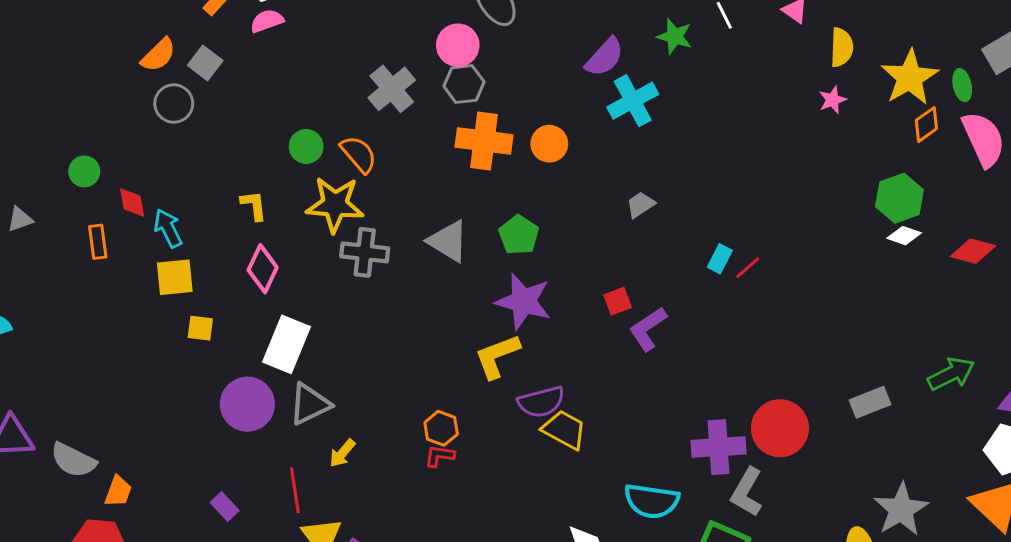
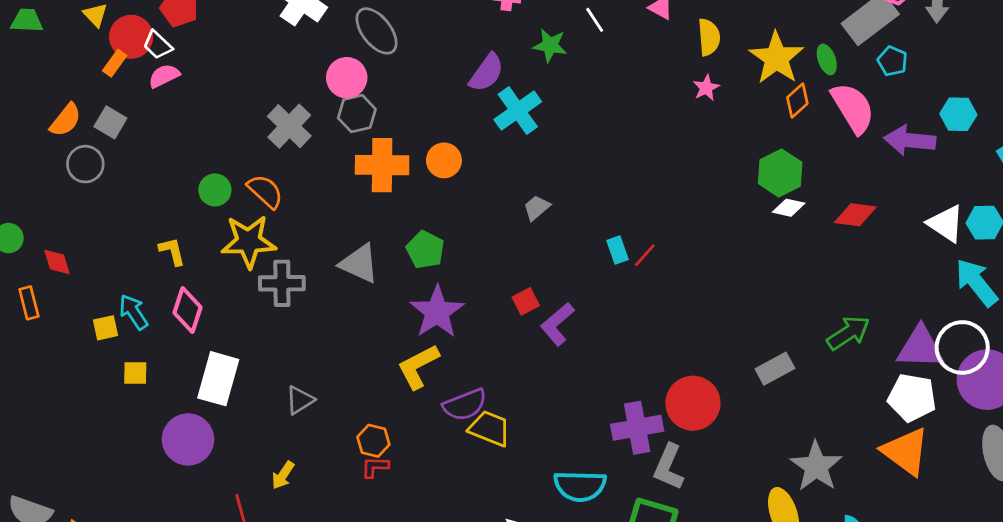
cyan arrow: (168, 228) -> (133, 312), moved
cyan rectangle: (720, 259) -> (617, 250), turned -40
yellow square: (175, 277) -> (105, 328), size x0.7
purple star: (523, 301) -> (437, 312), turned 30
gray triangle: (310, 404) -> (300, 400), moved, size x0.7

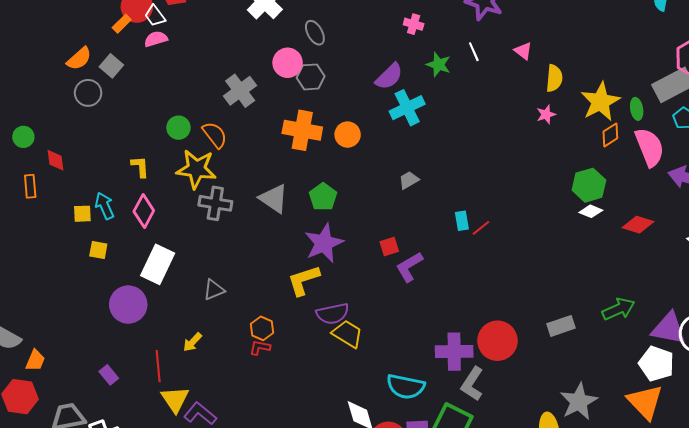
gray ellipse: (377, 31) -> (315, 33), size x0.7
gray hexagon: (357, 114) -> (311, 77), moved

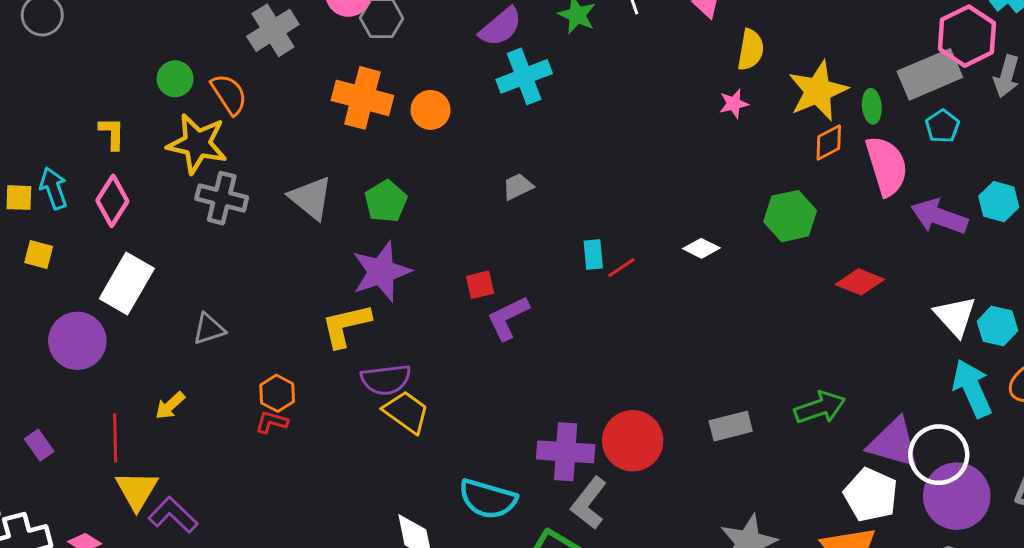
white diamond: (591, 211) -> (701, 248), moved

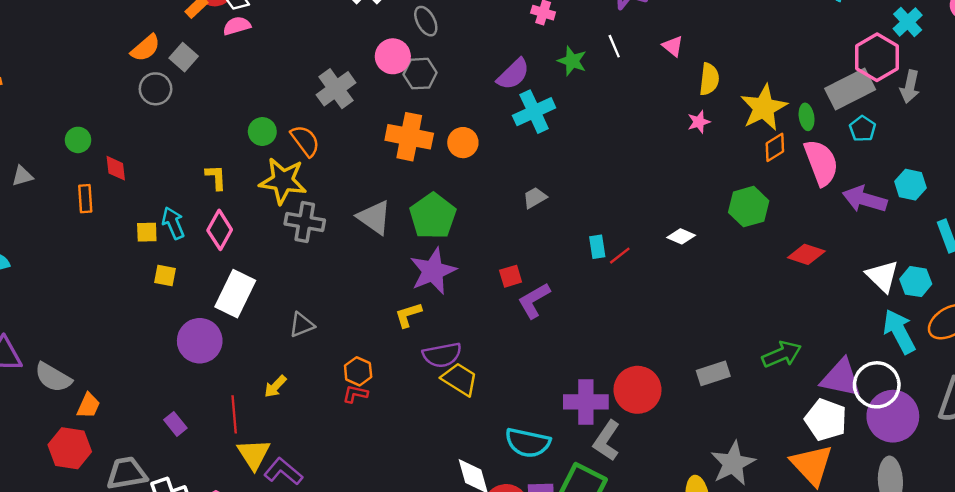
green pentagon: (386, 201) -> (433, 216), size x1.4
yellow L-shape: (346, 325) -> (408, 315), size x0.7

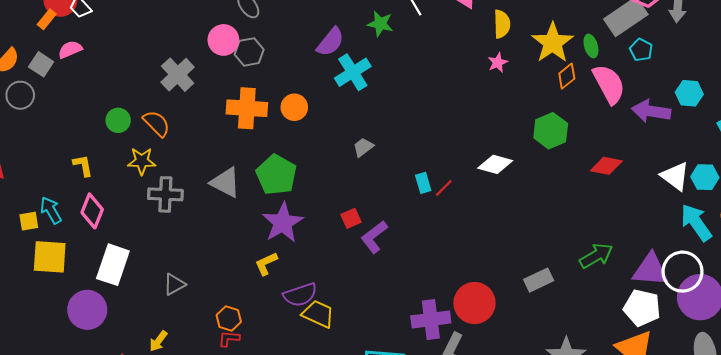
pink semicircle: (237, 26) -> (70, 50), moved
yellow star: (283, 181) -> (142, 161), size x0.7
white diamond: (681, 236) -> (495, 164), size x1.4
yellow square: (165, 276) -> (50, 257), size x1.8

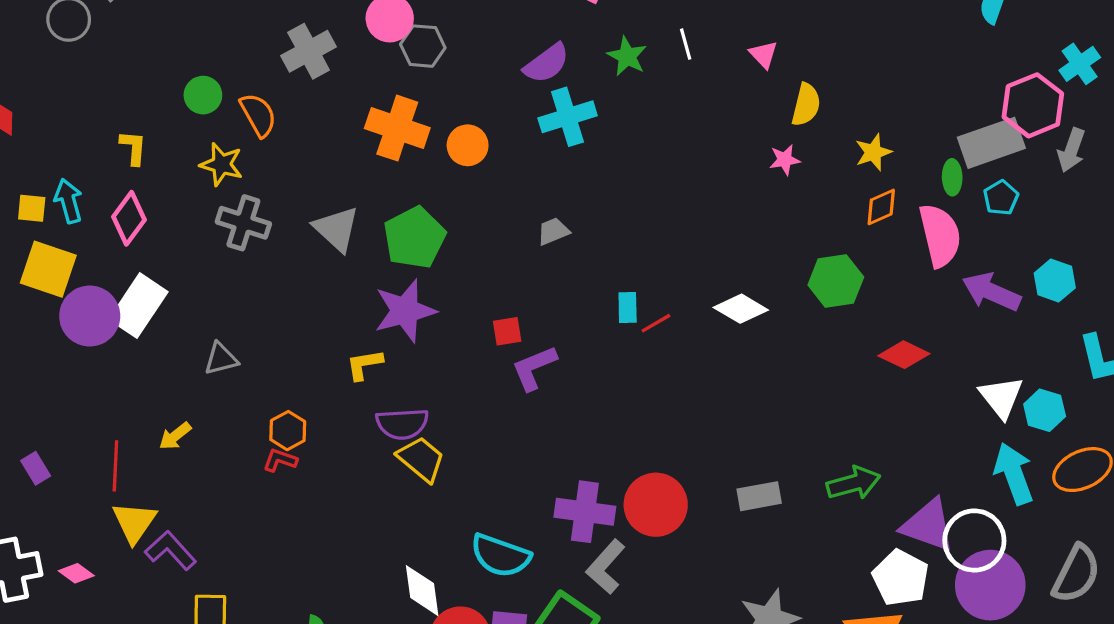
yellow star: (553, 43) -> (873, 152), size x0.6
green ellipse: (591, 46) -> (952, 177), moved
purple circle: (87, 310) -> (90, 316), moved

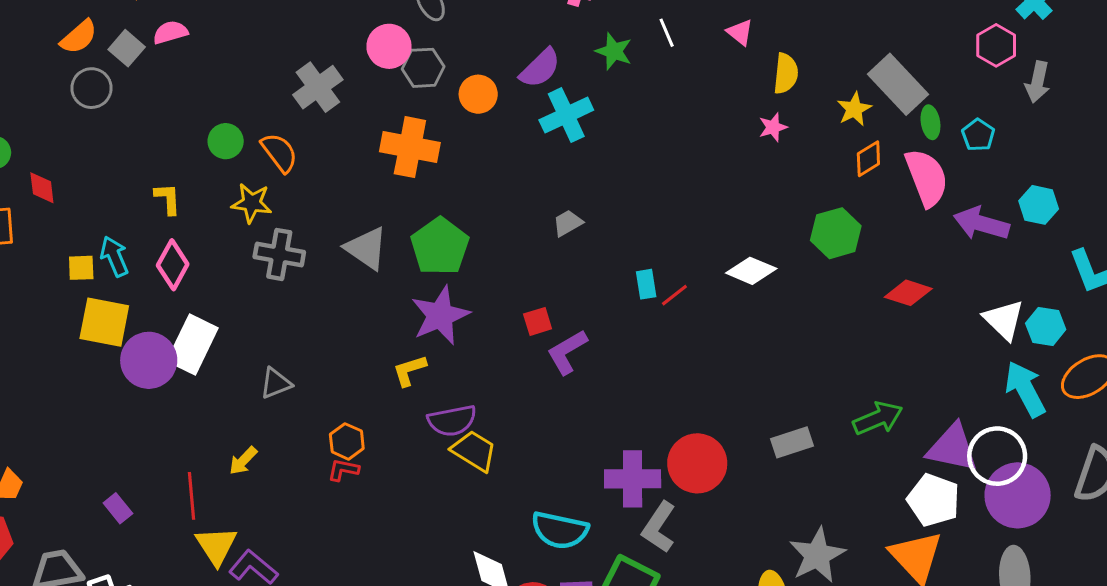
pink hexagon: (1033, 105) -> (996, 45), size x0.7
gray rectangle: (991, 143) -> (898, 84), moved, turned 74
orange circle: (468, 145) -> (478, 94), moved

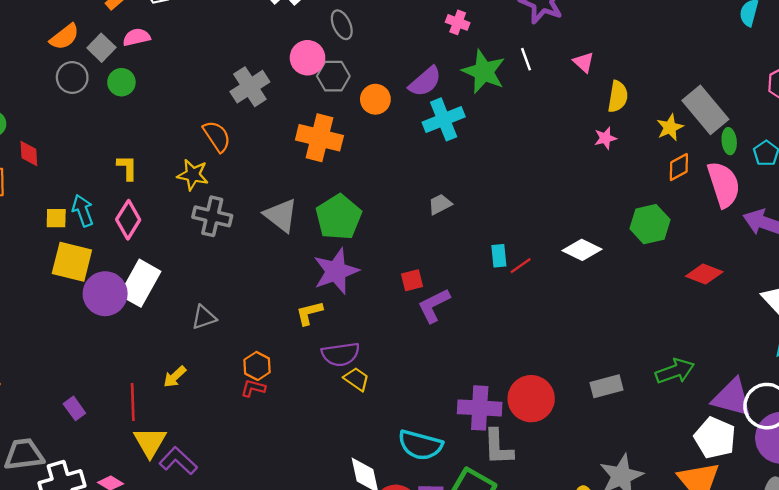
green star: (614, 51) -> (484, 72), size x1.5
green circle: (226, 141) -> (121, 82), moved
yellow trapezoid: (474, 451) -> (357, 379), size x0.7
gray L-shape: (659, 527) -> (498, 447), turned -39

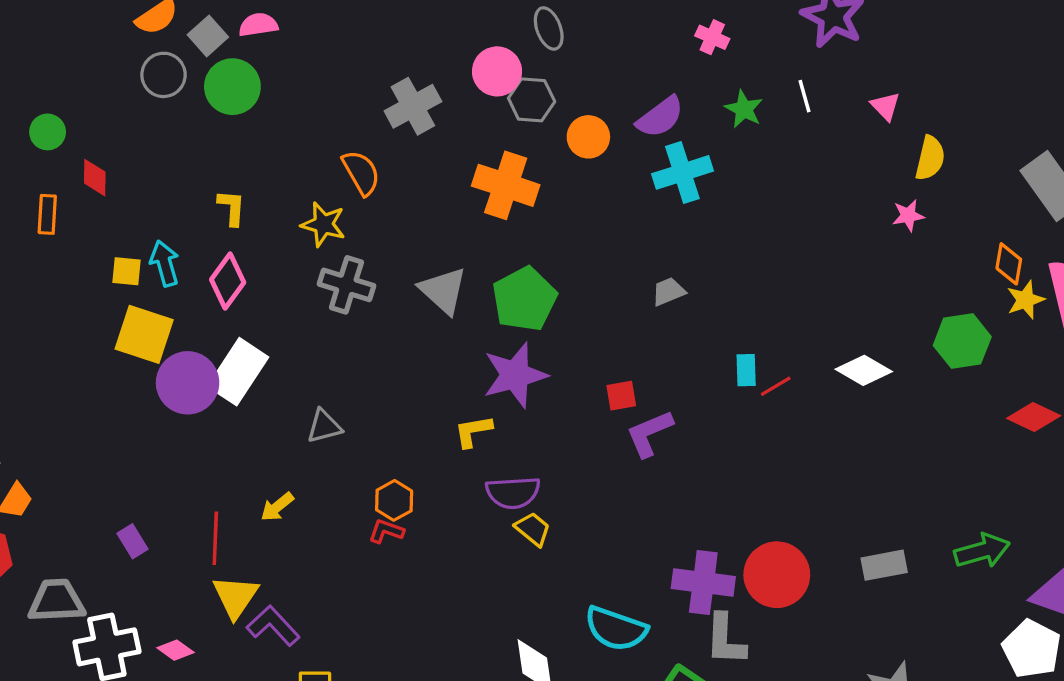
green star: (484, 72) -> (744, 109), size x0.6
green circle: (121, 82) -> (232, 87), size x1.4
yellow star: (670, 127) -> (1025, 300), moved
orange diamond: (679, 167) -> (1009, 264), turned -56

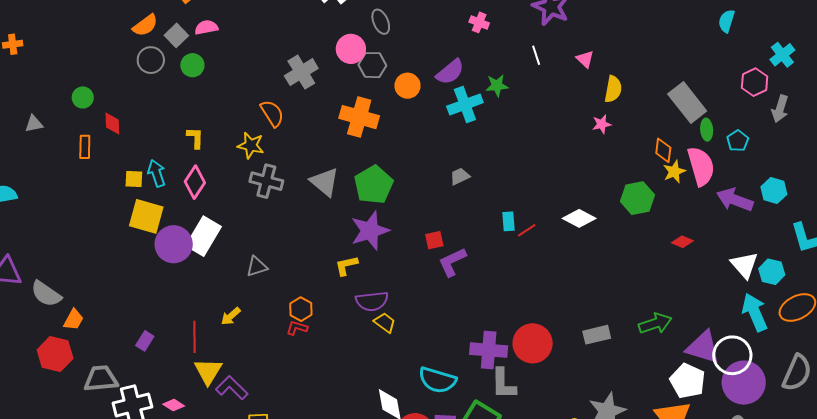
green circle: (232, 87) -> (192, 65), size x0.7
green star: (744, 109) -> (497, 86), moved, turned -30
red diamond: (1034, 417) -> (682, 242), size x0.7
purple rectangle: (132, 541) -> (145, 341), turned 66

